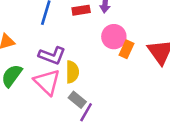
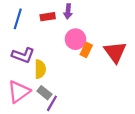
pink triangle: (47, 82) -> (19, 92), moved, turned 40

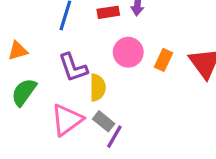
pink circle: (75, 39) -> (128, 52), moved
purple L-shape: (23, 55) -> (73, 68), turned 50

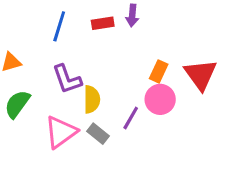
pink circle: (128, 52) -> (160, 99), moved
purple line: (114, 137) -> (131, 118), moved

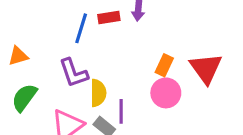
blue line: (59, 26) -> (81, 28), moved
purple line: (131, 118) -> (121, 111), moved, turned -30

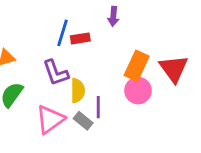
red rectangle: (109, 18) -> (80, 38), moved
orange rectangle: (164, 65) -> (137, 66), size x1.5

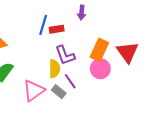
purple L-shape: (56, 73) -> (65, 55), moved
purple line: (98, 107) -> (70, 81), turned -35

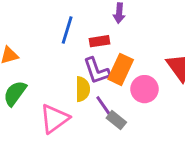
red rectangle: (57, 29) -> (99, 41), moved
orange rectangle: (99, 50) -> (121, 69), moved
gray rectangle: (59, 92) -> (116, 120), moved

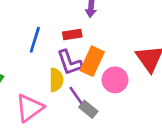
blue line: (67, 30) -> (35, 40), moved

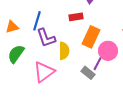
blue line: (35, 40) -> (37, 21), moved
purple L-shape: (70, 63) -> (46, 38), moved
purple line: (76, 96) -> (98, 63), moved, turned 63

